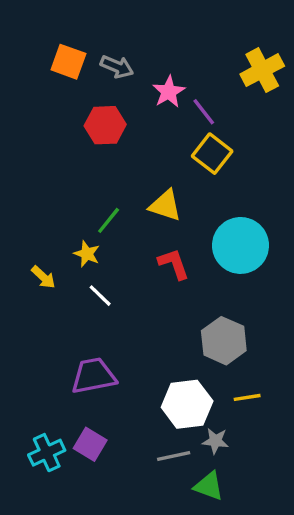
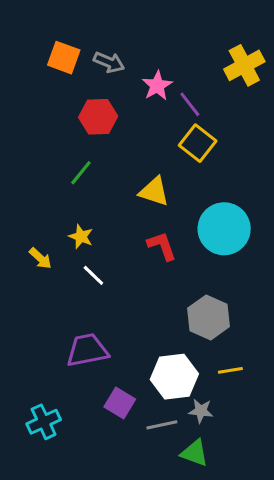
green line: (109, 220) -> (81, 173), moved
purple square: (90, 444) -> (120, 403), moved

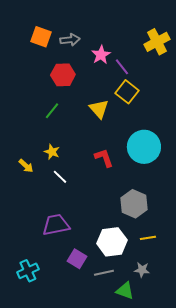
gray arrow: (109, 62) -> (70, 40), turned -30
yellow triangle: (154, 191) -> (99, 109), moved, turned 30
gray star: (201, 411) -> (142, 270), moved

